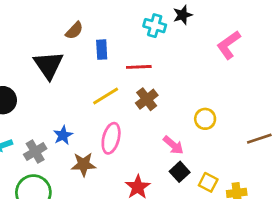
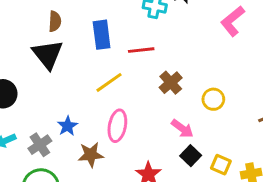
brown semicircle: (74, 31) -> (55, 21), moved, turned -36
blue rectangle: (102, 50) -> (102, 35), size x1.4
brown cross: (147, 99) -> (171, 83), moved

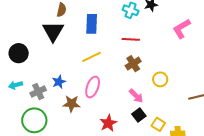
red line: (141, 50) -> (131, 39), moved

